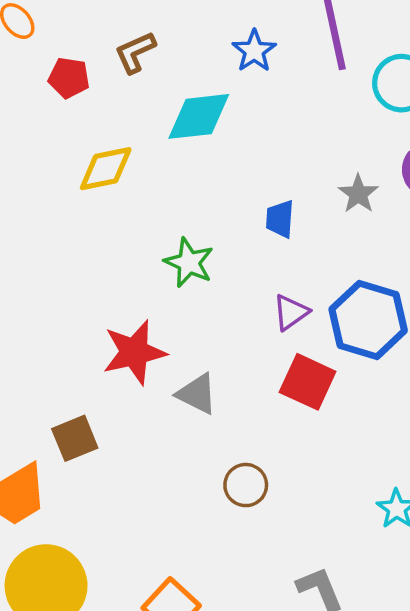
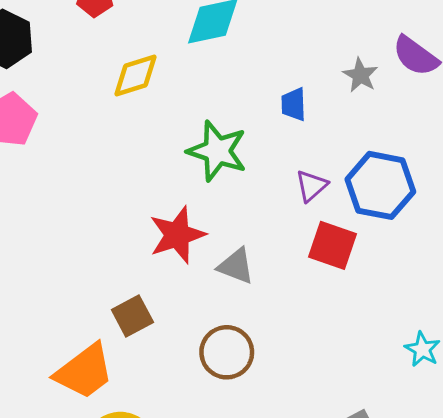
green star: (189, 263) -> (217, 151), size x1.4
brown circle: (246, 485) -> (227, 352), moved, size x1.4

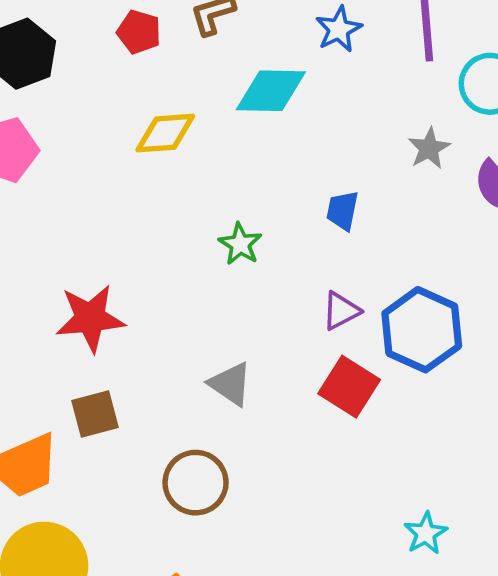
gray star: (360, 75) -> (429, 148), moved
green star: (217, 151) -> (240, 244), size x0.6
red star: (177, 235) -> (90, 318), moved

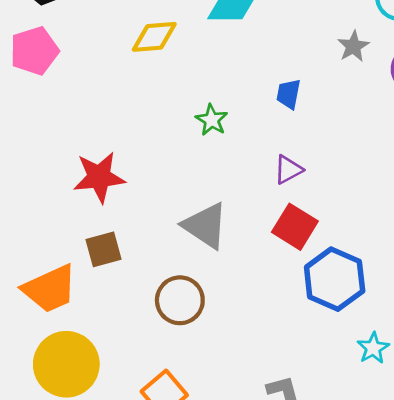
blue hexagon: (422, 330) -> (335, 279), moved
gray triangle: (230, 384) -> (205, 226), size x1.4
cyan star: (426, 533) -> (373, 348), moved

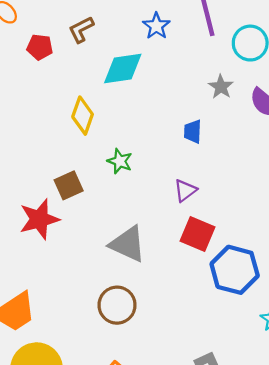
yellow diamond: (154, 37) -> (83, 116), moved, turned -57
blue trapezoid: (289, 94) -> (193, 132), moved
brown square: (104, 249) -> (69, 185), moved

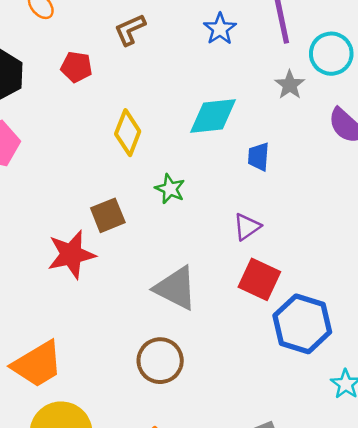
red pentagon: (40, 47) -> (76, 67), moved
cyan diamond: (123, 69) -> (213, 116), moved
gray star: (221, 87) -> (290, 85), moved

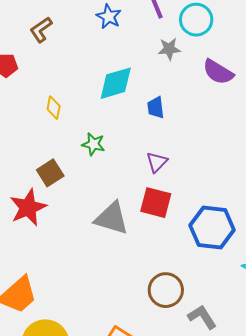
gray star: (290, 85) -> (169, 49), turned -30
yellow diamond: (128, 133) -> (54, 108), size x0.7
red square: (259, 279) -> (156, 203), moved
brown circle: (160, 361) -> (166, 290), moved

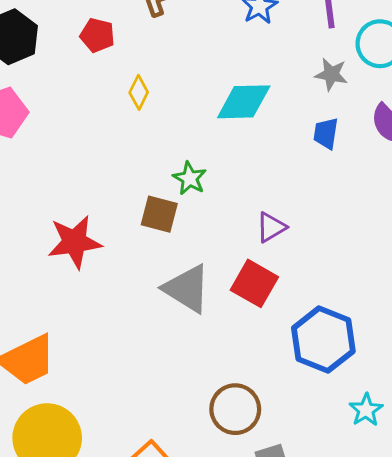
yellow diamond: (54, 108) -> (139, 92), moved
blue trapezoid: (156, 108) -> (326, 133), moved
brown square: (50, 173) -> (159, 214), moved, turned 32

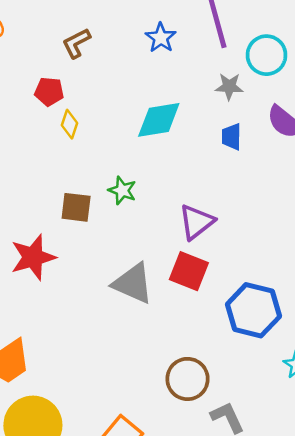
red pentagon: (97, 35) -> (49, 92), moved
brown square: (159, 214) -> (76, 207), moved
purple triangle: (271, 227) -> (196, 222), size x1.4

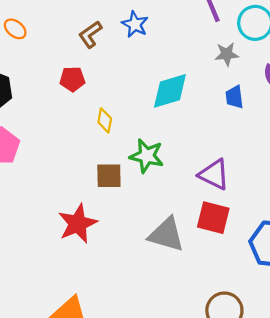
blue star: (161, 38) -> (135, 24), moved
yellow diamond: (69, 124) -> (105, 120), moved
green star: (122, 190) -> (147, 156), size x1.4
purple triangle: (196, 222) -> (214, 174), turned -48

